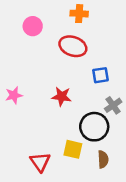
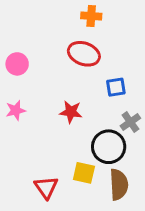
pink circle: (33, 26) -> (17, 64), moved
brown semicircle: (103, 159) -> (119, 184), size x1.5

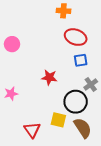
red ellipse: (84, 54) -> (76, 37), moved
pink star: (16, 110) -> (11, 94), moved
brown semicircle: (119, 184) -> (83, 128), turned -30

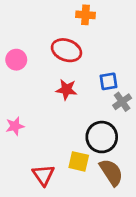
red ellipse: (76, 37) -> (66, 50), moved
red star: (49, 77) -> (66, 90), moved
gray cross: (91, 84) -> (122, 102), moved

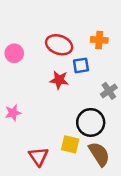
orange cross: (85, 15) -> (99, 40), moved
blue square: (109, 81) -> (81, 65), moved

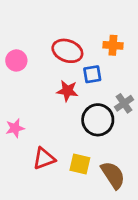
black circle: (91, 122) -> (98, 120), moved
red triangle: (38, 156) -> (44, 158), moved, turned 45

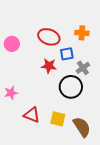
gray cross: (124, 103) -> (83, 68), moved
red triangle: (44, 158) -> (32, 115), turned 42

